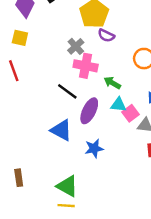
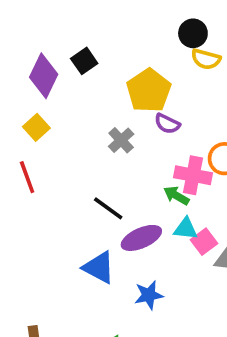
yellow square: (20, 38) -> (36, 127), turned 35
pink cross: (86, 66) -> (193, 175), moved
purple ellipse: (89, 111) -> (141, 238), turned 40

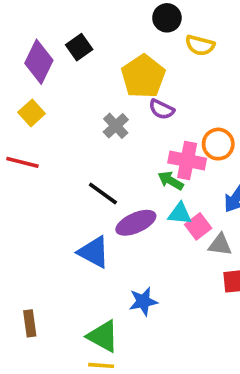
black circle: (193, 33) -> (167, 18), moved
red line: (27, 177) -> (22, 162), turned -56
blue star: (149, 295) -> (143, 301), moved

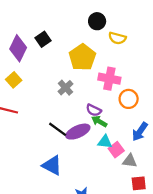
purple semicircle: (161, 109) -> (94, 110), moved
pink cross: (187, 161) -> (109, 79), moved
purple ellipse: (136, 223) -> (78, 132), moved

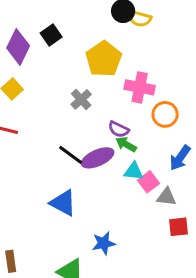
yellow semicircle: (117, 38) -> (140, 18), moved

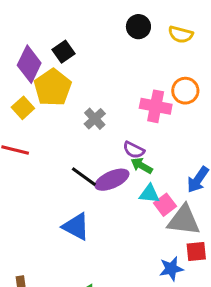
yellow semicircle: (140, 18) -> (181, 34), moved
yellow pentagon: (104, 59) -> (53, 88), moved
orange circle: (165, 114) -> (185, 91), moved
gray triangle: (167, 197) -> (184, 220), size x1.6
blue star: (104, 243) -> (171, 269), moved

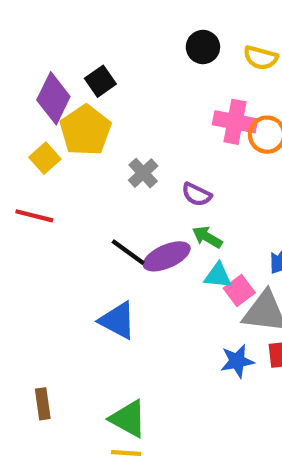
pink cross: (156, 106) -> (235, 122), moved
purple semicircle: (134, 150) -> (197, 194), moved
blue star: (171, 269) -> (237, 361), moved

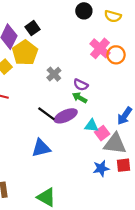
pink cross: (235, 122) -> (100, 48), turned 30
green arrow: (207, 237) -> (80, 98), moved
blue triangle: (117, 320) -> (41, 148), turned -42

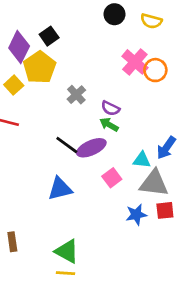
cyan triangle: (91, 126) -> (142, 160), moved
pink square: (102, 133) -> (112, 178), moved

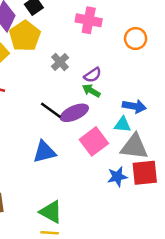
pink cross: (135, 62) -> (89, 20), moved, turned -30
purple semicircle: (110, 108) -> (93, 75), turned -60
blue arrow: (166, 148) -> (134, 106), moved, turned -115
pink square: (112, 178) -> (94, 141), size x1.5
red square: (165, 210) -> (145, 173), size x1.5

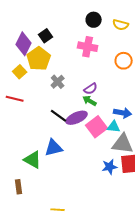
gray cross: (60, 62) -> (58, 82), moved
pink square: (94, 141) -> (97, 127), moved
green triangle: (51, 212) -> (33, 160), moved

